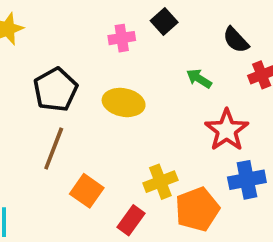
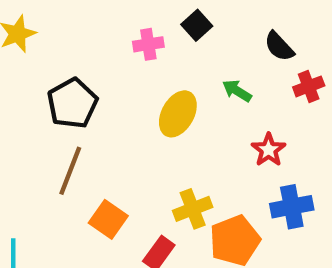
yellow ellipse: (124, 102) -> (178, 114), moved, turned -72
red star: (227, 130) -> (269, 150), size x0.7

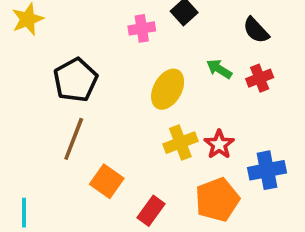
red cross: (309, 86) -> (260, 78), moved
red star: (269, 150) -> (219, 144), moved
yellow cross: (193, 209) -> (180, 143), moved

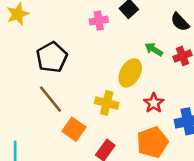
yellow ellipse: (168, 89) -> (130, 73), moved
brown line: (74, 139) -> (50, 99), turned -60
yellow cross: (180, 143) -> (107, 103), moved, turned 35

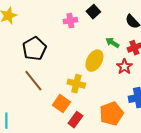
red star: (154, 103) -> (124, 67), moved
orange square: (74, 129) -> (61, 104), moved

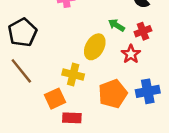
orange square: (61, 104) -> (55, 99), turned 30
orange pentagon: (111, 114) -> (113, 94), moved
red rectangle: (75, 120) -> (72, 118), turned 56

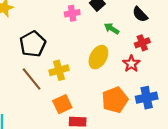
green arrow: (116, 25) -> (112, 29), moved
yellow cross: (73, 75) -> (59, 70), moved, turned -30

